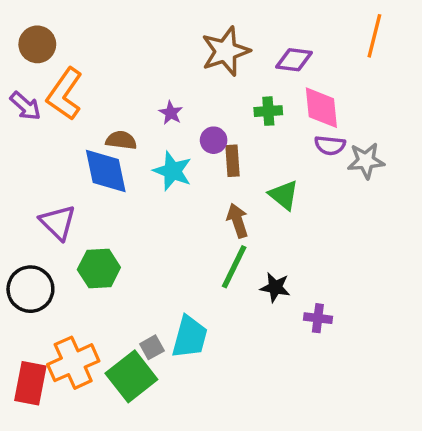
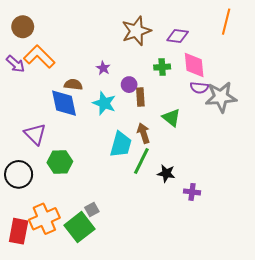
orange L-shape: (65, 94) -> (39, 57), turned 100
gray star: (366, 161) -> (221, 97), size x1.4
cyan trapezoid: (190, 337) -> (121, 144), moved

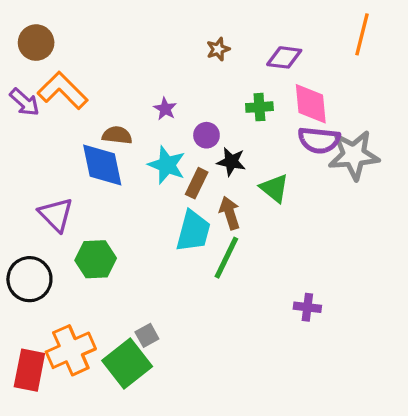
brown star: (136, 31) -> (218, 49), size x0.5
purple semicircle: (199, 88) -> (319, 140), size x1.4
brown rectangle: (140, 97) -> (197, 183), moved, turned 30
black star: (166, 173) -> (231, 162), moved

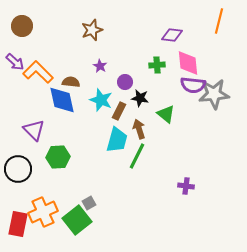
brown star: (218, 49) -> (92, 30), moved, size x1.5
orange L-shape: (63, 91) -> (38, 72), moved

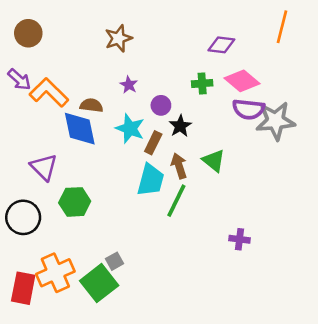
pink diamond: (188, 63) -> (242, 81), turned -44
black star: (140, 98) -> (180, 126), turned 30
green triangle: (166, 114) -> (214, 161), moved

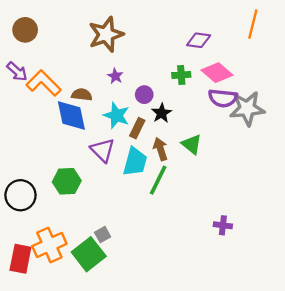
brown star: (118, 38) -> (106, 34), size x1.4
purple triangle: (44, 167) -> (103, 150), moved
purple cross: (239, 239) -> (223, 225), moved

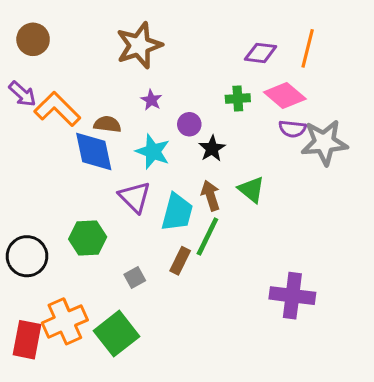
orange line: (253, 24) -> (308, 48), moved
purple semicircle: (223, 98) -> (292, 129), size x0.7
brown rectangle: (137, 128) -> (180, 261), moved
purple cross: (223, 225) -> (292, 296), size x1.8
gray square: (103, 235) -> (135, 277), moved

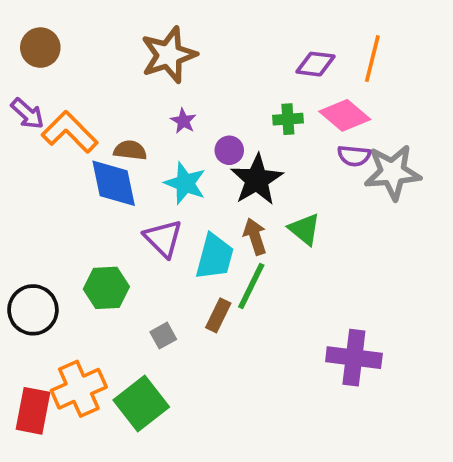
black star: (212, 149) -> (257, 180), size x1.6

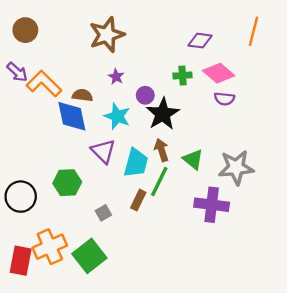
orange line: (372, 59) -> (254, 31), moved
gray star: (393, 172) -> (236, 167), moved
green triangle: (304, 229) -> (193, 159), moved
purple cross: (354, 358) -> (212, 205), moved

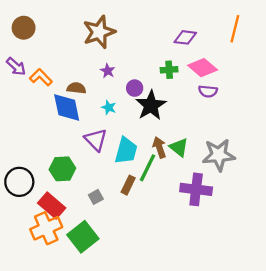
orange L-shape: (44, 84) -> (41, 77), size x0.7
cyan star: (117, 116) -> (109, 107), size x0.6
brown arrow: (162, 150) -> (159, 147), moved
red rectangle: (21, 261) -> (52, 206), moved, turned -60

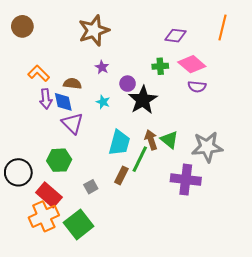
purple arrow: (16, 67) -> (46, 99), moved, turned 42
blue diamond: (67, 107) -> (63, 102), size x0.7
purple triangle: (96, 140) -> (72, 123), moved

